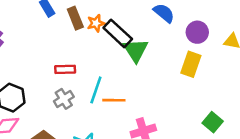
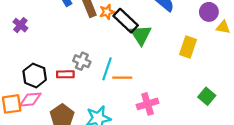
purple circle: (197, 32) -> (209, 12), moved
red rectangle: (65, 69) -> (65, 74), moved
gray cross: (64, 99) -> (82, 61), moved, turned -35

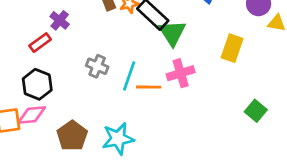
purple cross: (20, 25) -> (60, 20), moved
red rectangle: (65, 74) -> (40, 43), moved, turned -35
pink cross: (148, 104) -> (181, 73), moved

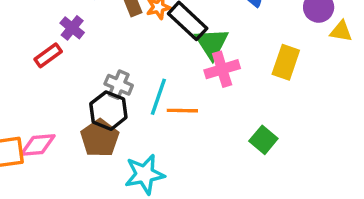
pink cross: (181, 73) -> (222, 69), moved
black hexagon: (37, 84) -> (108, 111), moved
green square: (256, 111) -> (263, 140), moved
brown pentagon: (72, 136) -> (100, 138), moved

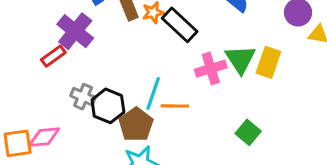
purple cross: (72, 28) -> (75, 31), size x1.6
green triangle: (212, 43) -> (240, 59), moved
gray cross: (119, 85) -> (83, 97), moved
brown pentagon: (100, 138) -> (136, 125), moved

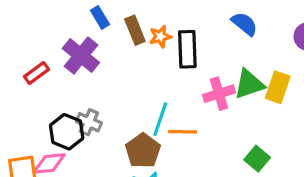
black rectangle: (180, 25) -> (187, 49), turned 45
red rectangle: (53, 56) -> (36, 73), moved
green triangle: (240, 59) -> (249, 84), turned 44
black hexagon: (108, 106) -> (67, 132), moved

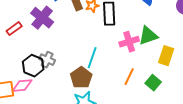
yellow rectangle: (278, 87) -> (166, 56), moved
orange line: (183, 132) -> (129, 77), moved, turned -66

